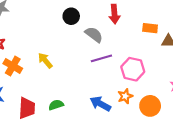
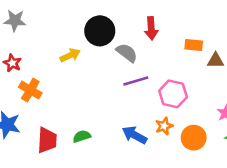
black circle: (71, 16) -> (100, 31), size x1.5
yellow arrow: (45, 61) -> (70, 55), moved, turned 105

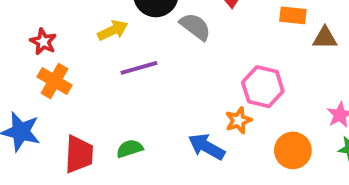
red star: (12, 63) -> (43, 42), moved
purple line: (136, 81) -> (139, 68), moved
orange star: (164, 126) -> (238, 120), moved

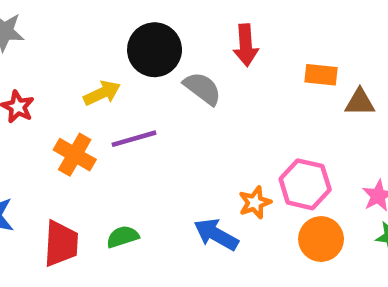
orange cross: (55, 81) -> (75, 155), moved
pink hexagon: (263, 87) -> (305, 184), moved

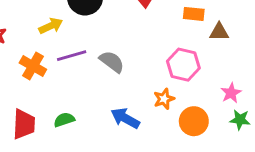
gray semicircle: (202, 88) -> (112, 62), moved
pink hexagon: (305, 184) -> (183, 65), moved
orange star: (255, 203) -> (164, 99), moved

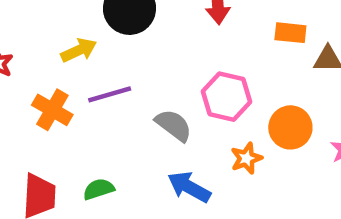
gray semicircle: (112, 62) -> (174, 125), moved
pink hexagon: (183, 65) -> (226, 97), moved
orange circle: (194, 121) -> (290, 127), moved

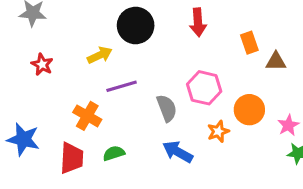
orange rectangle: (290, 33) -> (249, 43), turned 65
orange cross: (52, 110) -> (87, 116), moved
gray semicircle: (174, 125) -> (167, 108), turned 32

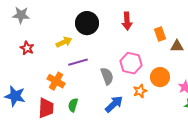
blue arrow: (178, 152) -> (114, 104), turned 108
green semicircle: (114, 153) -> (73, 105), turned -56

